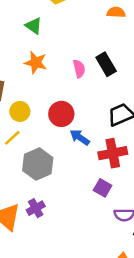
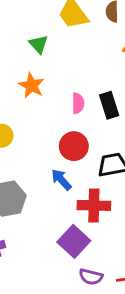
red circle: (61, 114) -> (74, 146), moved
purple square: (103, 188) -> (74, 241), size x1.5

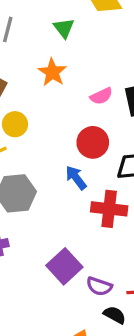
pink semicircle: (78, 103) -> (101, 96), turned 60
purple square: (74, 241) -> (64, 266), moved

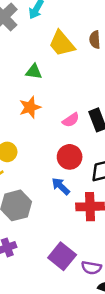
green triangle: (64, 28) -> (34, 72), turned -36
orange star: (52, 72) -> (30, 107), turned 30

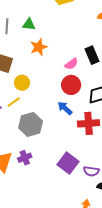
green triangle: (34, 72) -> (29, 24), moved
pink semicircle: (71, 120) -> (71, 64), moved

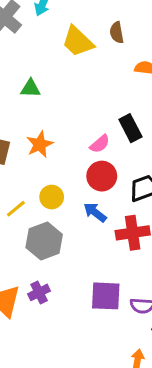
orange star: (39, 47) -> (40, 144), moved
yellow circle: (22, 83) -> (52, 197), moved
purple square: (68, 163) -> (106, 296), turned -30

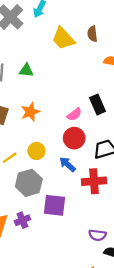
purple square: (106, 296) -> (54, 205), moved

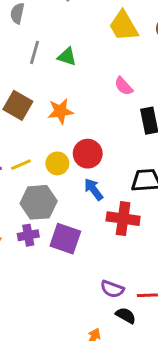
pink semicircle: (74, 114) -> (124, 86), moved, turned 72
red circle: (74, 138) -> (88, 154), moved
purple cross: (22, 220) -> (28, 235), moved

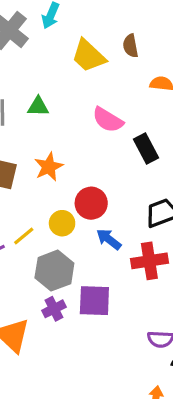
pink semicircle: (124, 86) -> (108, 120), size x1.4

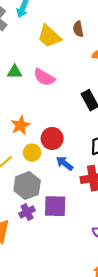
pink semicircle: (108, 120) -> (44, 77), moved
orange star: (49, 167) -> (20, 125), moved

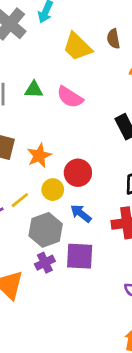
blue arrow: (65, 163) -> (81, 213), moved

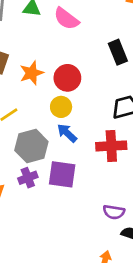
red circle: (78, 173) -> (67, 78), moved
yellow circle: (53, 190) -> (61, 107), moved

